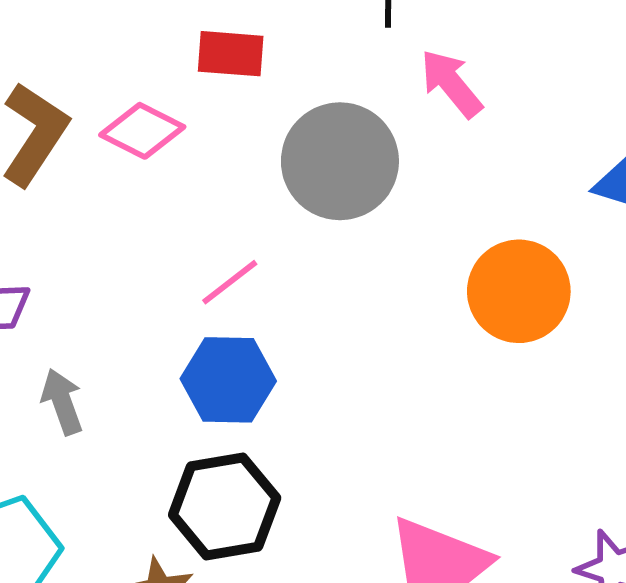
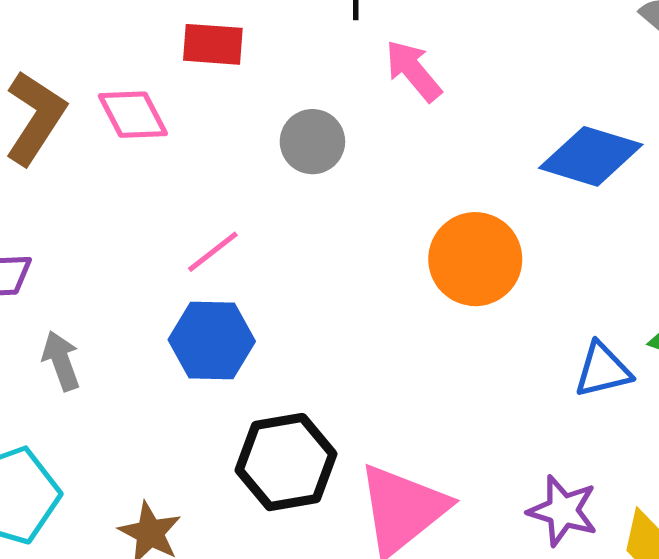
pink diamond: (142, 131) -> (133, 115), turned 36
gray circle: (340, 161) -> (312, 142), size x0.6
black hexagon: (225, 506) -> (286, 462), moved

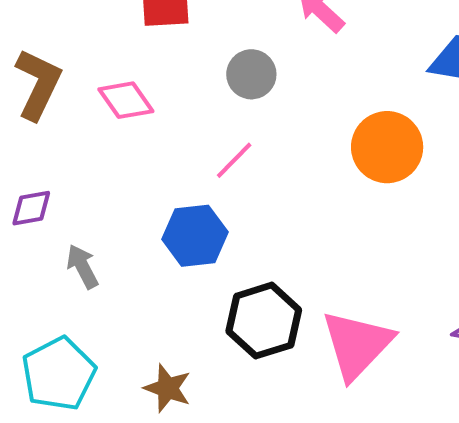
pink diamond: (133, 115) -> (126, 100), moved
pink line: (213, 252) -> (234, 160), moved

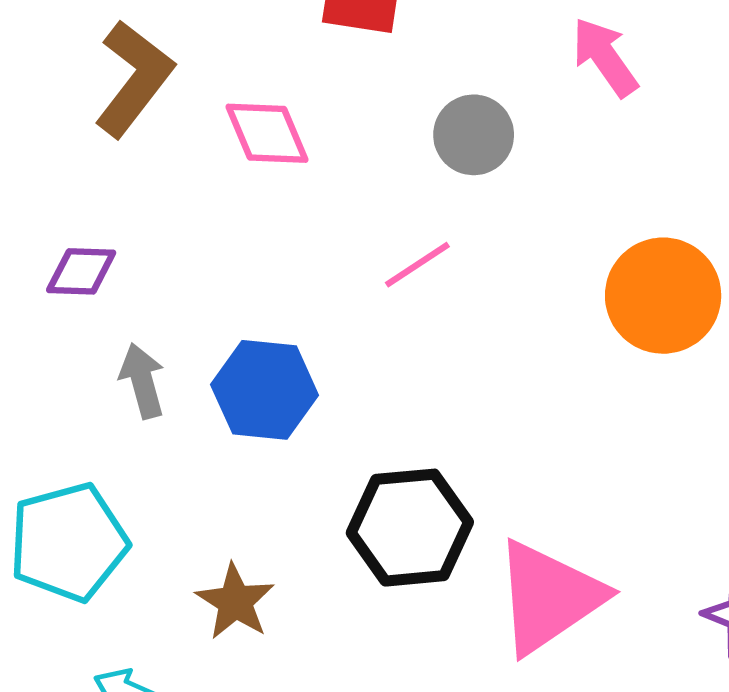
blue hexagon: (195, 236) -> (265, 390), moved

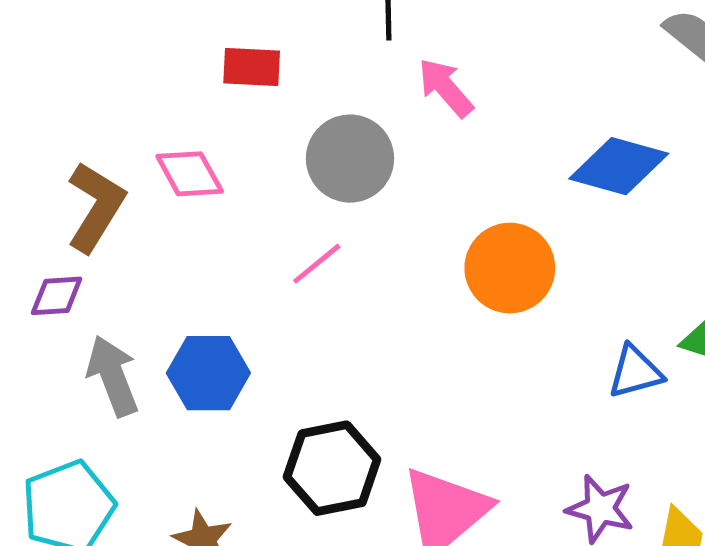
brown L-shape: (134, 78) -> (96, 207), moved
gray circle: (474, 135) -> (350, 159), size x1.4
gray arrow: (142, 381) -> (113, 376), size x1.4

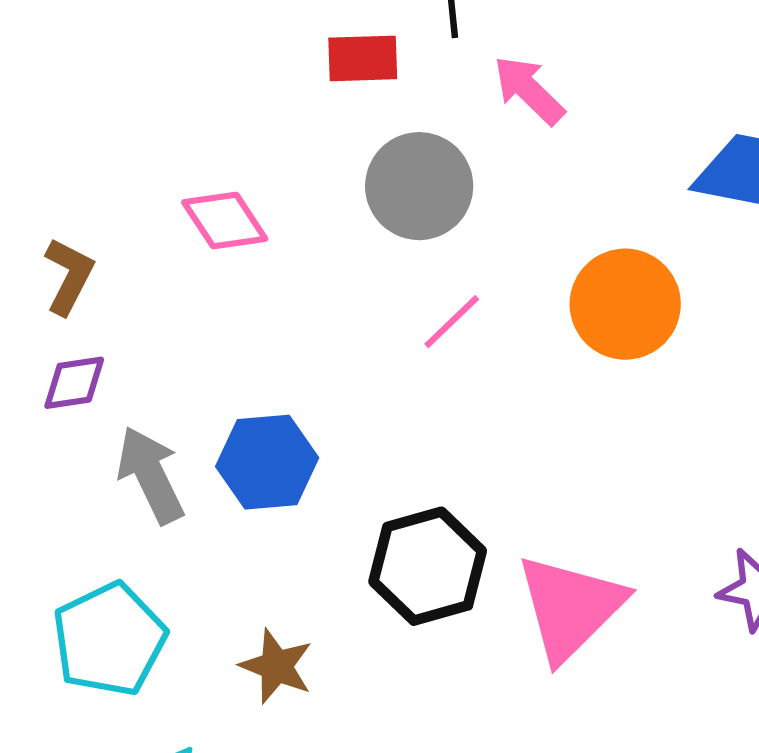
red rectangle: (252, 67) -> (363, 58), moved
brown L-shape: (96, 207) -> (69, 276), moved, size x0.7
pink line: (317, 264) -> (452, 322), moved

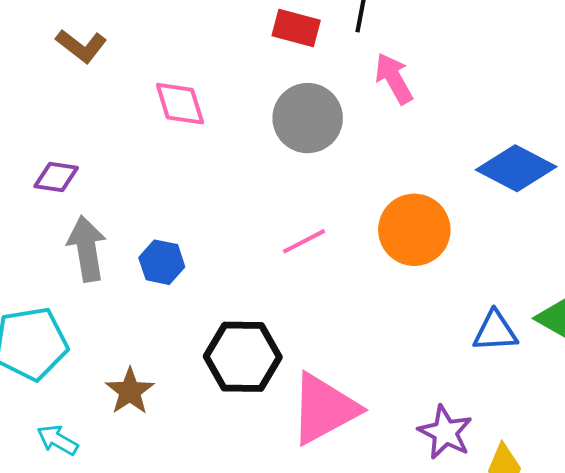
brown L-shape: (69, 276) -> (81, 46), moved, turned 84
pink line: (452, 322) -> (304, 241), moved
blue hexagon: (267, 462) -> (162, 262), size x0.7

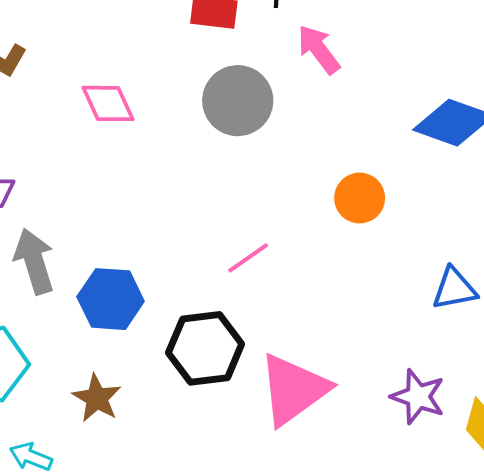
orange circle: (414, 230) -> (360, 198), size x0.7
pink line: (304, 241) -> (248, 258), moved
blue hexagon: (162, 262) -> (111, 299), moved, size x1.4

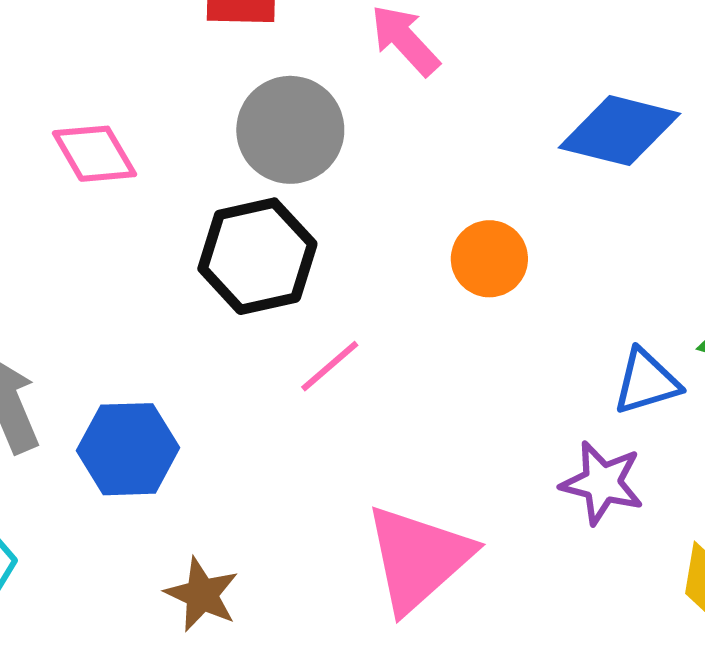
black hexagon: (205, 348) -> (257, 256), moved
purple star: (418, 397) -> (602, 483), moved
brown star: (97, 398) -> (202, 595), moved

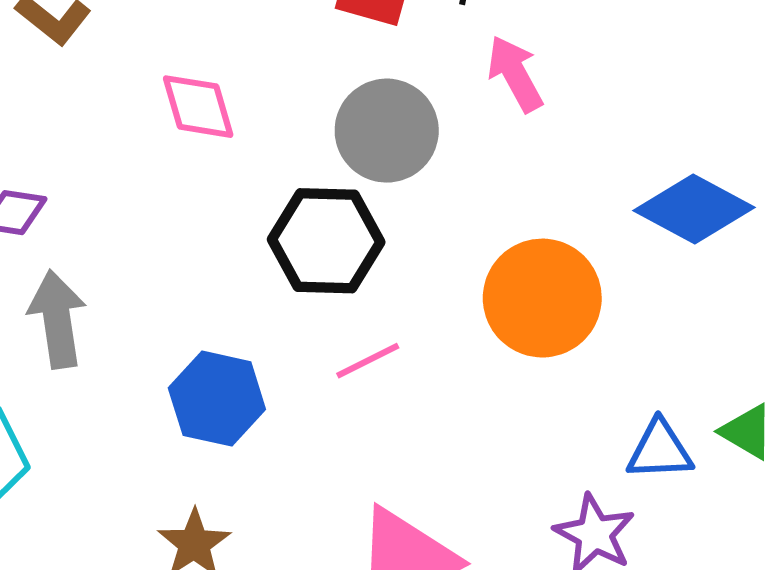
orange circle: (489, 259) -> (542, 298), size x1.6
blue hexagon: (128, 449) -> (217, 399), moved

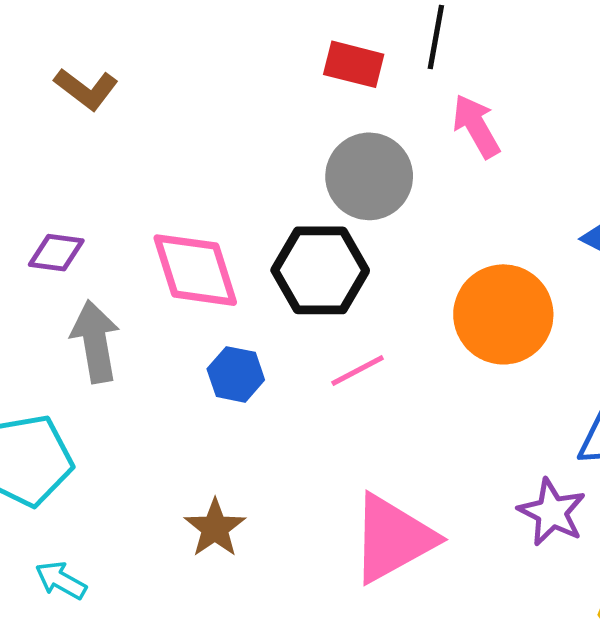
pink diamond: (198, 107) -> (195, 270), moved, size x1.4
blue hexagon: (217, 399) -> (236, 374), moved, size x0.7

